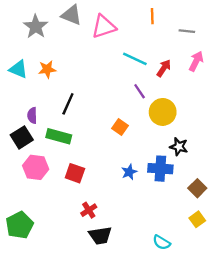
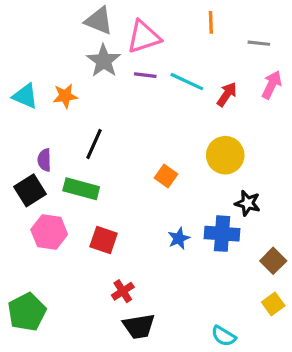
gray star: (36, 27) -> (104, 61), moved
purple line: (140, 91) -> (145, 75), moved, turned -49

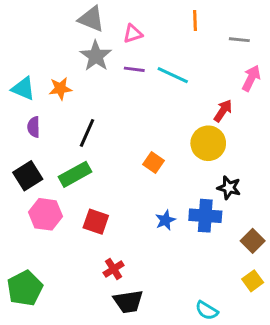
pink triangle: (144, 37) -> (133, 34), size x0.6
red arrow: (227, 94) -> (223, 111), moved
purple semicircle: (44, 160) -> (34, 127), moved
green rectangle: (81, 189) -> (75, 174), turned -44

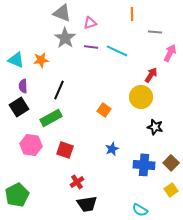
gray line: (239, 40) -> (155, 32), moved
black square: (28, 176) -> (19, 107), moved
blue cross: (205, 216) -> (144, 165), moved

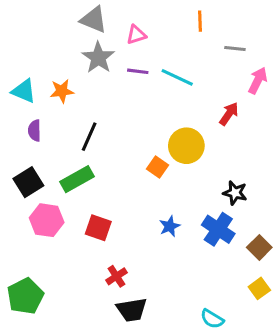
yellow circle: (141, 97) -> (186, 146), moved
black square: (19, 107) -> (28, 182), moved
blue cross: (144, 165) -> (218, 229), moved, turned 30

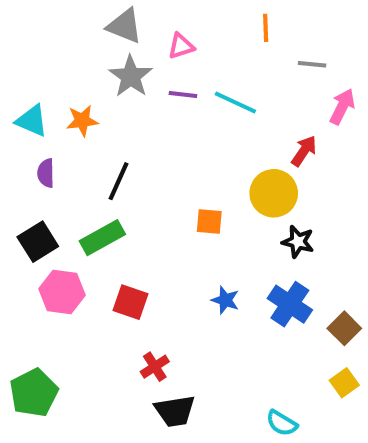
yellow circle: (186, 146) -> (274, 193), moved
orange square: (157, 167) -> (209, 221), turned -30
black star: (235, 193) -> (298, 242), moved
blue star: (170, 226) -> (225, 300), turned -30

